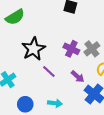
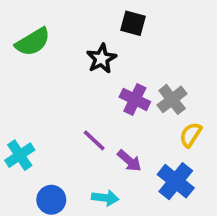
black star: (33, 49) -> (101, 59), moved, size x0.7
purple arrow: (78, 77) -> (129, 161), moved

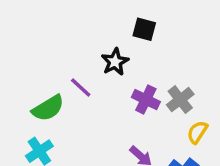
green semicircle: (33, 42) -> (48, 108), moved
purple line: (94, 140) -> (81, 88), moved

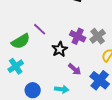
black star: (115, 62) -> (60, 49), moved

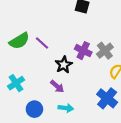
green semicircle: (21, 41) -> (19, 41), moved
purple arrow: (75, 69) -> (57, 86), moved

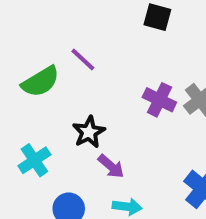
purple line: (42, 43) -> (83, 59), moved
black star: (64, 65) -> (89, 132), moved

